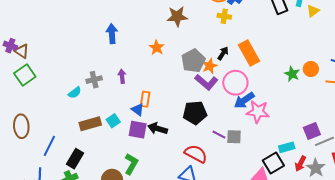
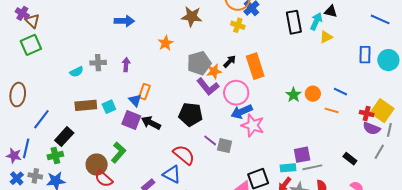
blue arrow: (112, 34) -> (124, 21), turned 84
cyan rectangle: (287, 147) -> (288, 168), moved

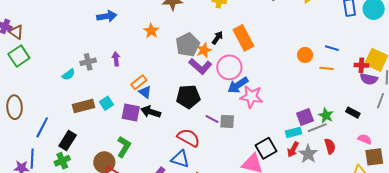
orange rectangle: (144, 92) -> (139, 82), turned 42
green star: (293, 95) -> (326, 115), moved
blue triangle: (135, 100) -> (145, 92), moved

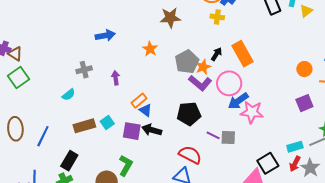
gray cross: (88, 62) -> (84, 70), moved
purple square: (305, 117) -> (304, 103), moved
blue line: (42, 127) -> (43, 136), moved

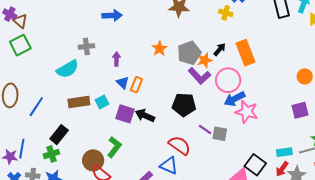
orange star: (150, 49) -> (159, 48), moved
cyan semicircle: (69, 95) -> (67, 69), size x1.6
orange rectangle: (139, 101) -> (136, 85), turned -35
blue triangle: (146, 110) -> (123, 83), moved
black square: (268, 163) -> (255, 165), turned -30

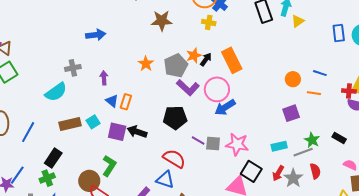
orange star: (205, 60) -> (194, 56), moved
pink star: (247, 112) -> (237, 144), moved
blue line: (22, 149) -> (17, 175), turned 30
cyan rectangle: (284, 152) -> (279, 146), moved

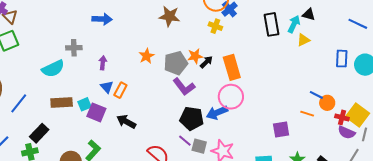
orange circle: (293, 79) -> (327, 103), moved
pink circle: (217, 89) -> (231, 97), moved
black pentagon: (175, 118) -> (192, 118), moved
purple square: (117, 132) -> (96, 112), moved

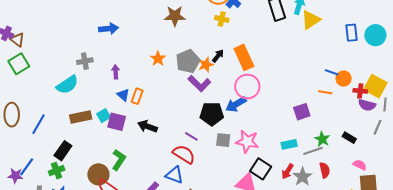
yellow triangle: (303, 40) -> (311, 20), size x1.5
orange star: (195, 56) -> (206, 65), moved
purple line: (185, 141) -> (191, 136), moved

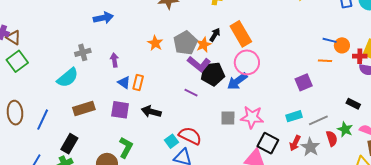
black pentagon: (212, 114) -> (213, 74), moved
cyan square: (104, 116) -> (172, 141), moved
purple line: (191, 136) -> (191, 93), moved
green star: (322, 139) -> (345, 129), moved

